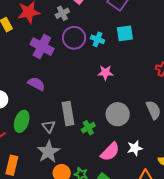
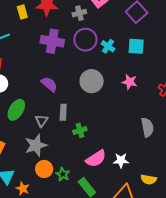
purple cross: (42, 47) -> (52, 41), turned -30
pink star: (105, 73) -> (130, 82), moved
purple semicircle: (36, 84) -> (49, 84), moved
gray rectangle: (68, 113) -> (63, 112), size x0.7
gray circle: (118, 114) -> (92, 81), moved

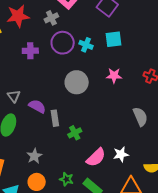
purple cross: (52, 41) -> (30, 51), size x0.7
purple semicircle: (49, 84) -> (37, 106), moved
gray triangle: (42, 121) -> (14, 96), moved
gray star: (36, 145) -> (34, 156), size x0.7
orange circle: (44, 169) -> (37, 182), moved

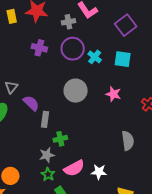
gray star: (34, 156) -> (47, 155), moved
green star: (66, 179) -> (48, 174), moved

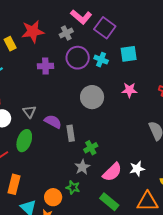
purple square: (126, 25) -> (105, 28), moved
green star: (48, 174) -> (73, 187), moved

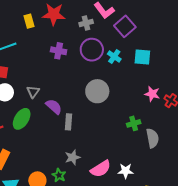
pink star: (129, 90) -> (152, 94), moved
green cross: (91, 148) -> (134, 123), moved

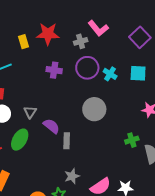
purple square: (125, 26) -> (140, 37), moved

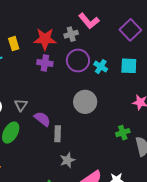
red star: (48, 34) -> (45, 39), moved
yellow rectangle: (23, 42) -> (14, 44), moved
gray star: (72, 176) -> (67, 160), moved

